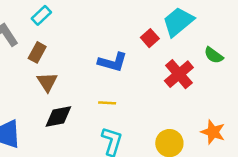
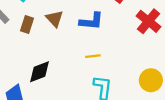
brown triangle: (47, 82) -> (55, 19), moved
black diamond: (58, 117) -> (39, 72), moved

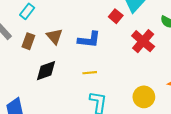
black diamond: (39, 72) -> (46, 71), moved

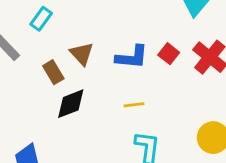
red square: (116, 16) -> (169, 54), moved
brown rectangle: (28, 41) -> (53, 72), moved, turned -49

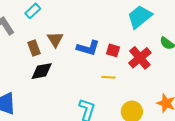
red square: (169, 54) -> (113, 50), turned -32
yellow line: (134, 105) -> (109, 77), moved

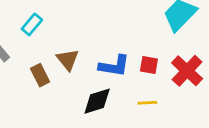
black diamond: (42, 71) -> (97, 101), moved

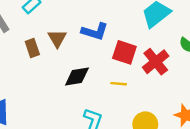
red square: (149, 65) -> (124, 52), size x1.5
blue L-shape: (114, 66) -> (95, 31), moved

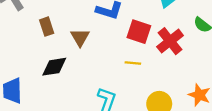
brown triangle: (57, 38) -> (80, 37), moved
black diamond: (77, 76) -> (54, 67), moved

